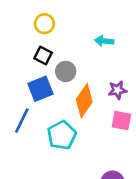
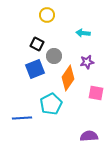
yellow circle: (44, 24) -> (47, 15), moved
purple star: (117, 90) -> (87, 62), moved
blue line: (22, 121) -> (22, 118), moved, turned 60

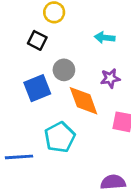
black square: (37, 44) -> (37, 40), moved
orange diamond: (68, 78) -> (84, 101), turned -55

